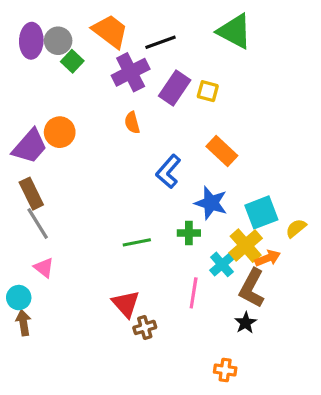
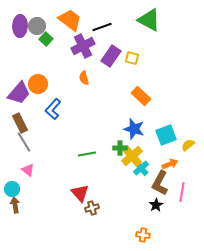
blue L-shape: (168, 172) -> (53, 109), moved
yellow cross: (246, 246) -> (132, 156), moved
pink line: (194, 293) -> (182, 192), moved

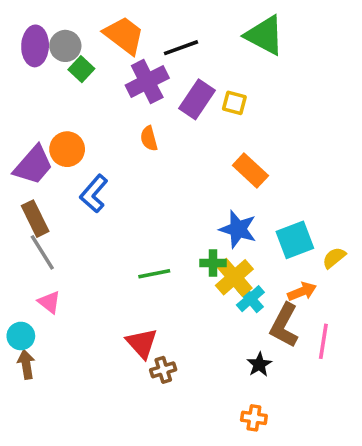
black star: (156, 205) -> (259, 364), moved

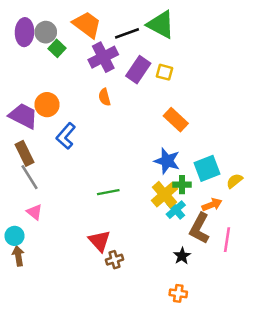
green triangle: (265, 35) -> (161, 25), moved
purple trapezoid: (33, 165) -> (23, 116), turned -104
green cross: (213, 263) -> (182, 185), moved

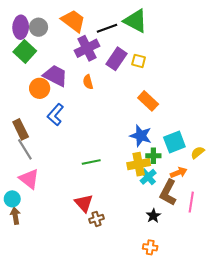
green square: (57, 48) -> (25, 51), moved, size x1.5
purple trapezoid: (23, 116) -> (55, 76), moved
yellow cross: (164, 195) -> (139, 164), turned 30
pink triangle: (34, 212) -> (29, 179), size x1.5

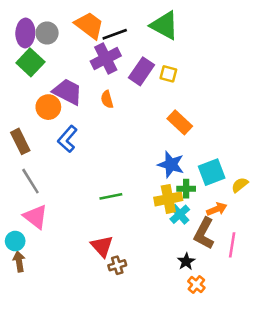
black line: (107, 28) -> (115, 34), moved
brown rectangle: (21, 129) -> (20, 141), moved
orange cross: (150, 247) -> (196, 284), moved, turned 32

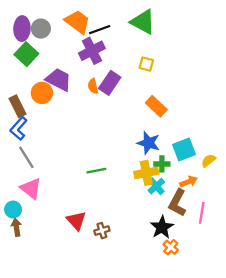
purple rectangle: (141, 71) -> (110, 83), moved
blue L-shape: (67, 139) -> (19, 128), moved
brown rectangle: (20, 141) -> (18, 106), moved
red triangle: (102, 246) -> (76, 221), moved
black star: (186, 261) -> (162, 227), size x1.5

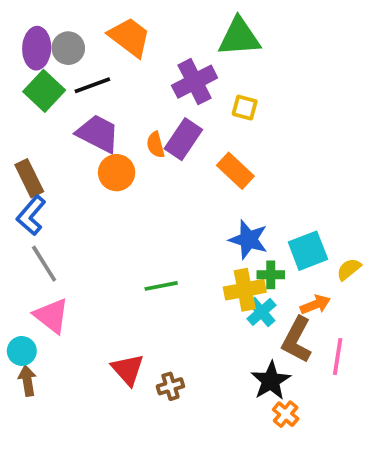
green triangle: (143, 22) -> (239, 37), turned -32
black line: (100, 30) -> (92, 85), moved
purple cross: (92, 51) -> (195, 82), moved
orange circle: (42, 93) -> (117, 173), moved
orange rectangle: (156, 106) -> (235, 171), moved

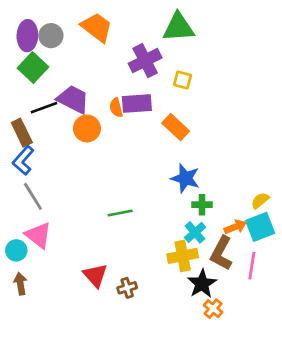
black line: (92, 85) -> (44, 108), moved
purple rectangle: (183, 139) -> (137, 104), turned 52
cyan square: (308, 251) -> (260, 227), moved
yellow cross: (245, 290) -> (183, 256), moved
cyan circle: (22, 351) -> (16, 250), moved

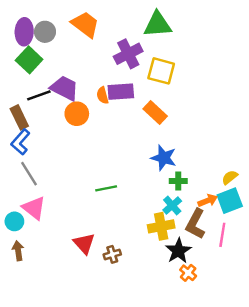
yellow square: (183, 80) -> (161, 71), size x1.6

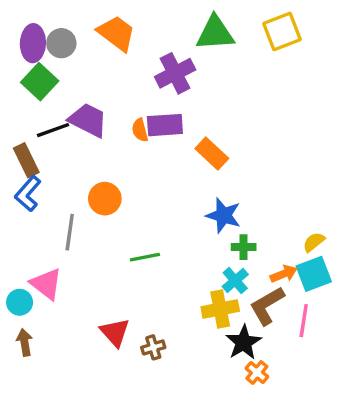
yellow square: (161, 71) -> (282, 31), moved, turned -36
orange circle: (77, 114) -> (105, 199), moved
gray line: (29, 174) -> (70, 232), moved, turned 40
brown L-shape: (195, 224) -> (267, 306), turned 32

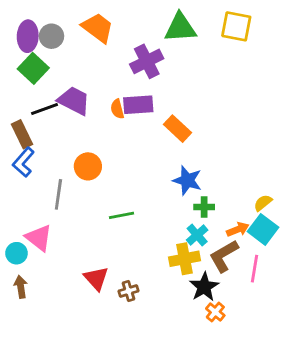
yellow square: (282, 31) -> (236, 26), turned 32
cyan square: (314, 274) -> (263, 229), turned -32

